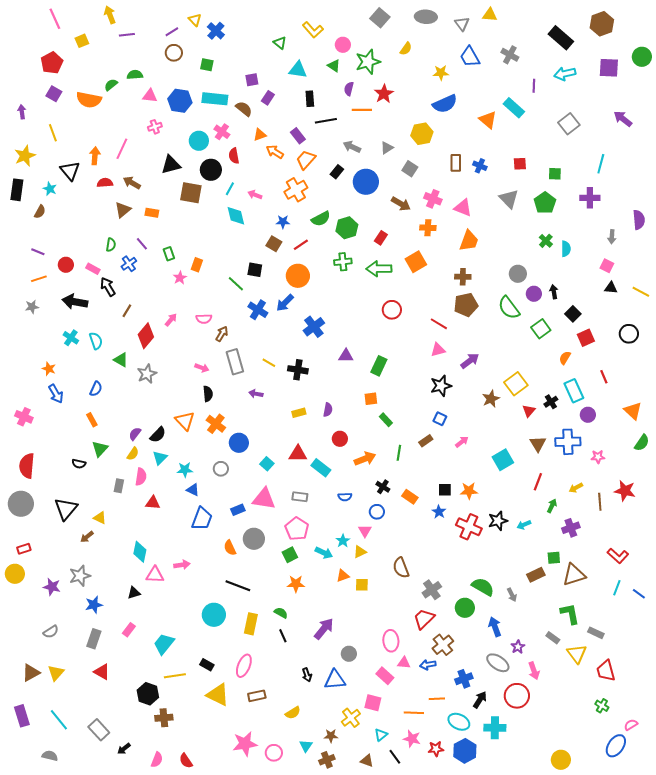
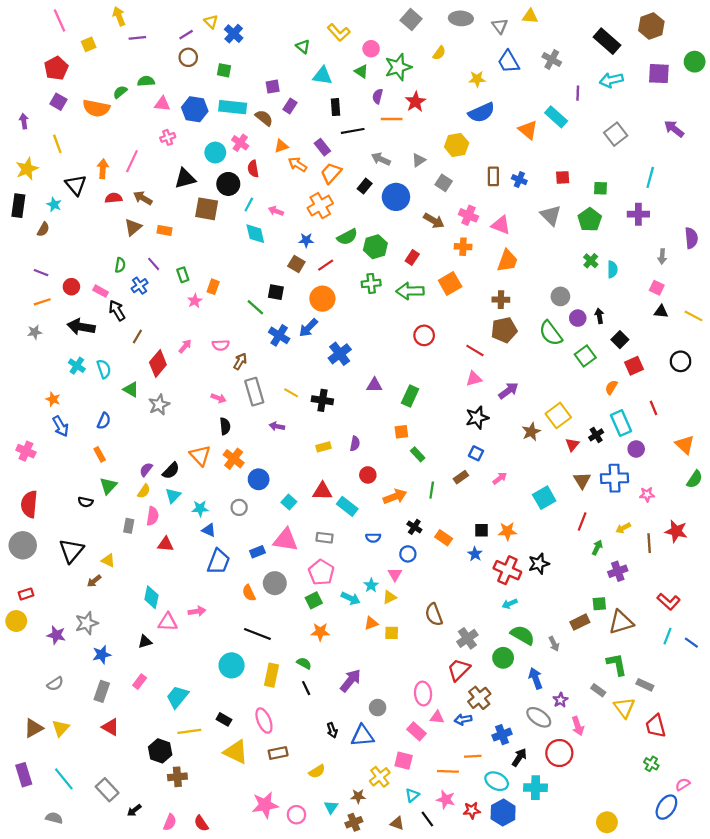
cyan arrow: (524, 525) -> (510, 604), moved
pink ellipse: (244, 666) -> (264, 721), turned -45

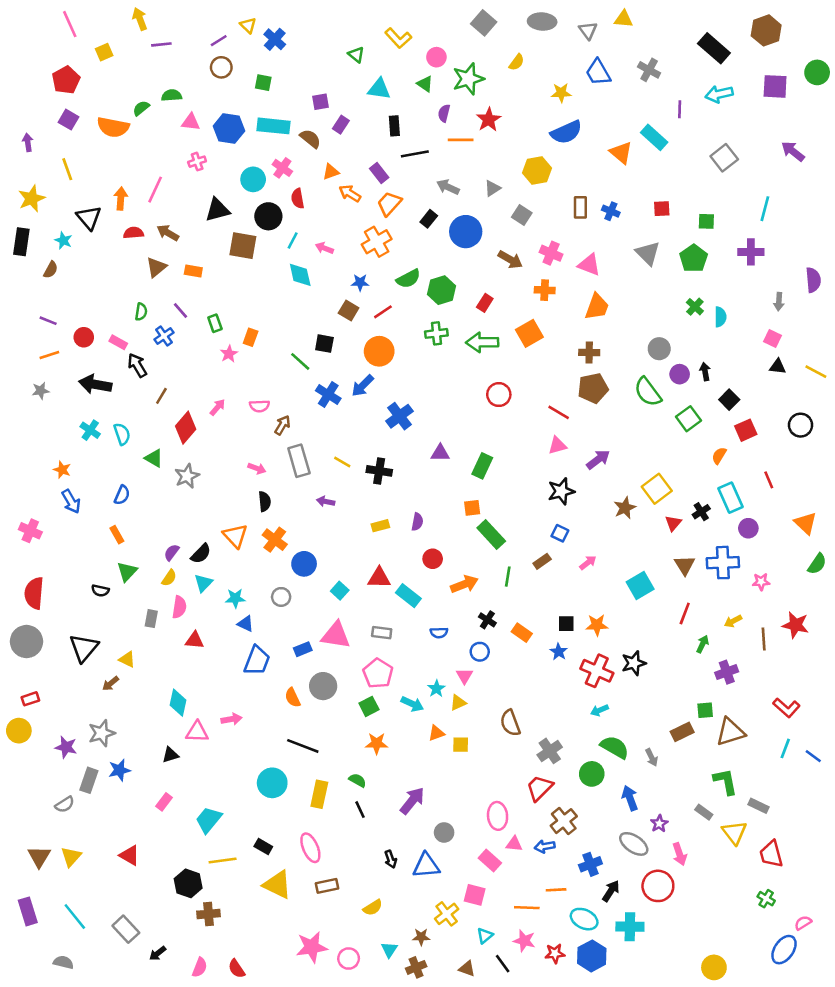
green rectangle: (418, 454) -> (491, 535), size x1.6
gray rectangle: (102, 691) -> (89, 780), moved
brown triangle: (34, 728) -> (39, 857), turned -30

